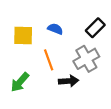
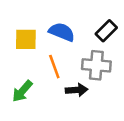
blue semicircle: (55, 29) -> (62, 32), size x1.5
gray cross: (86, 59) -> (96, 65), turned 35

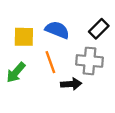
green arrow: (22, 91) -> (16, 72), moved

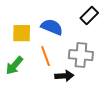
black rectangle: (99, 29) -> (89, 16), moved

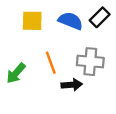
blue semicircle: (52, 27) -> (71, 21), moved
yellow square: (22, 33) -> (32, 21), moved

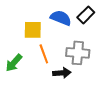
yellow square: (32, 21) -> (33, 30), moved

